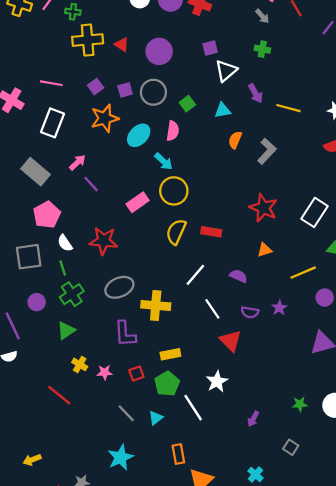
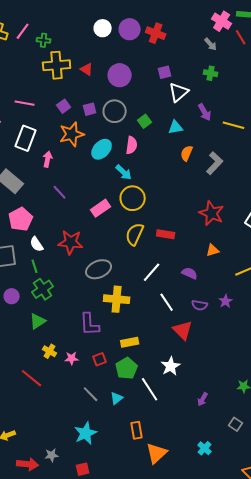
pink arrow: (77, 163) -> (48, 159), moved, turned -35
gray ellipse: (119, 287) -> (99, 269), moved

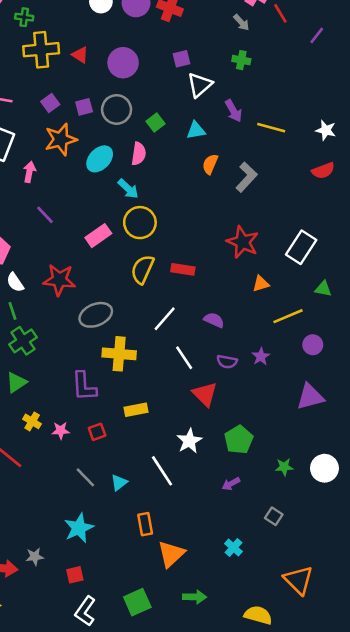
orange triangle: (213, 250) -> (261, 284), moved
green pentagon: (127, 368) -> (239, 440), moved
purple arrow: (203, 399) -> (231, 484), turned 32

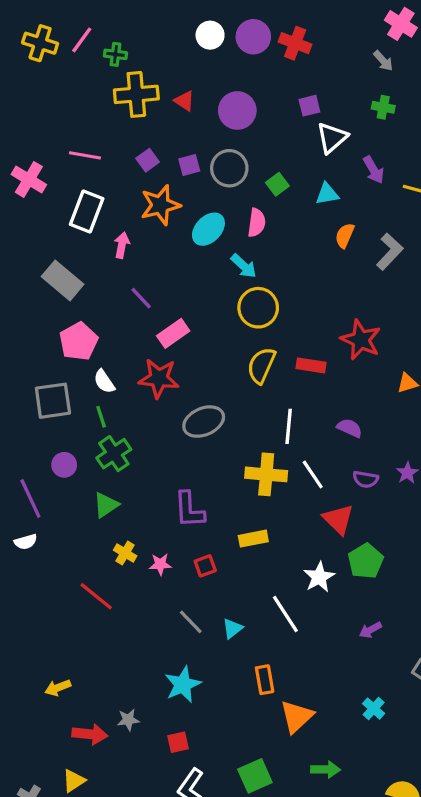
pink rectangle: (98, 236) -> (173, 333), moved
red star: (243, 242) -> (361, 340), moved
white line: (165, 319) -> (289, 426), turned -36
yellow cross: (119, 354) -> (266, 474), moved
green pentagon: (239, 440) -> (366, 561), moved

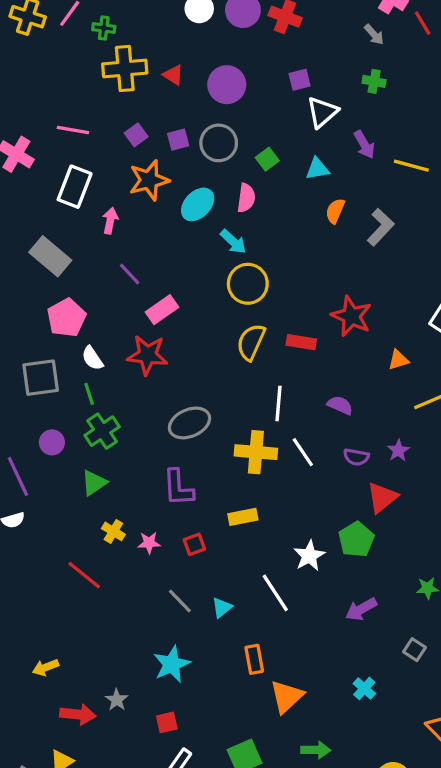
gray ellipse: (204, 422) -> (190, 423), moved
red triangle: (338, 519) -> (382, 497), moved, turned 36
purple arrow: (370, 630) -> (361, 609), size x1.4
gray star: (128, 720) -> (117, 700), turned -30

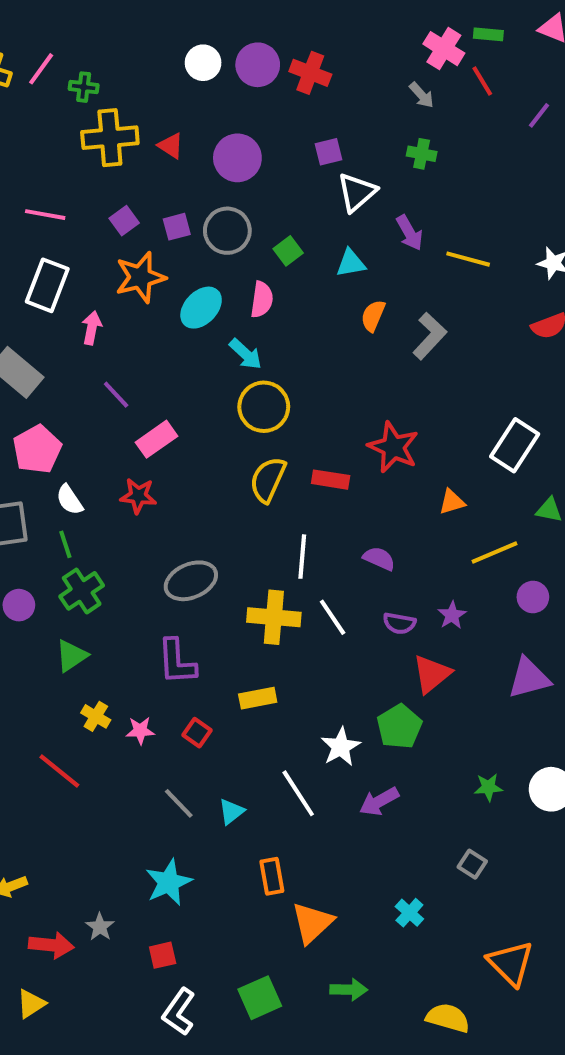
red star: (147, 355) -> (138, 496), size x0.7
red square: (194, 544) -> (197, 733), turned -35
purple arrow: (361, 609) -> (379, 801), moved

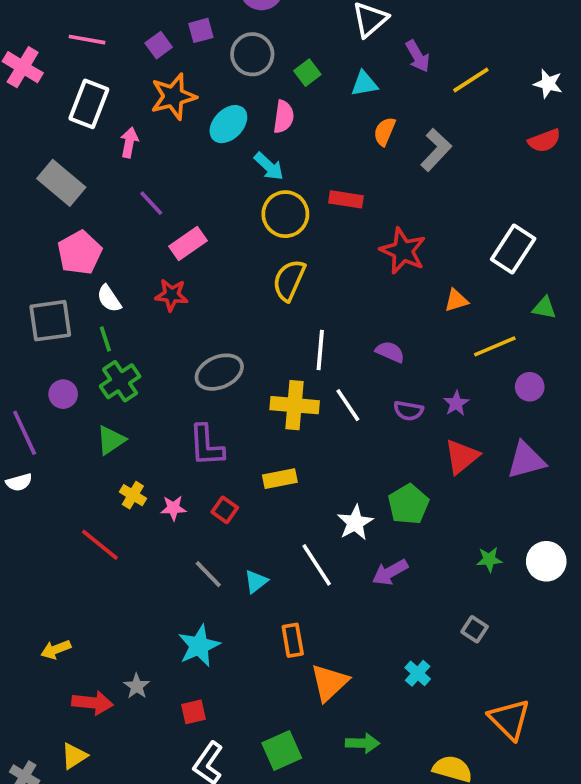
purple square: (177, 227) -> (201, 30), moved
yellow line: (468, 259) -> (471, 80), turned -48
red rectangle: (331, 480) -> (346, 199), moved
red triangle: (432, 674) -> (462, 457), moved

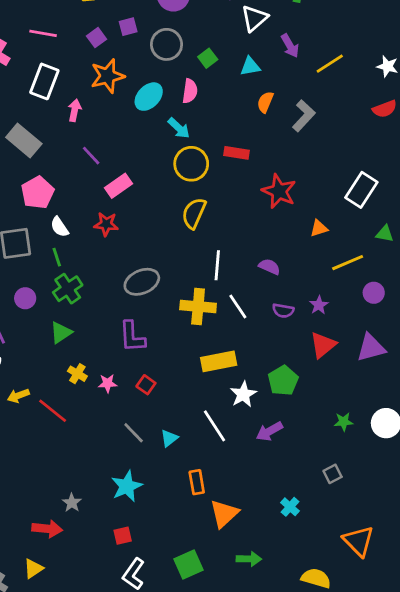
yellow rectangle: (280, 479) -> (219, 361), moved, size x1.4
gray square: (475, 629) -> (333, 474), turned 30
yellow arrow: (56, 649) -> (18, 396), moved
gray star: (137, 686) -> (72, 503), moved

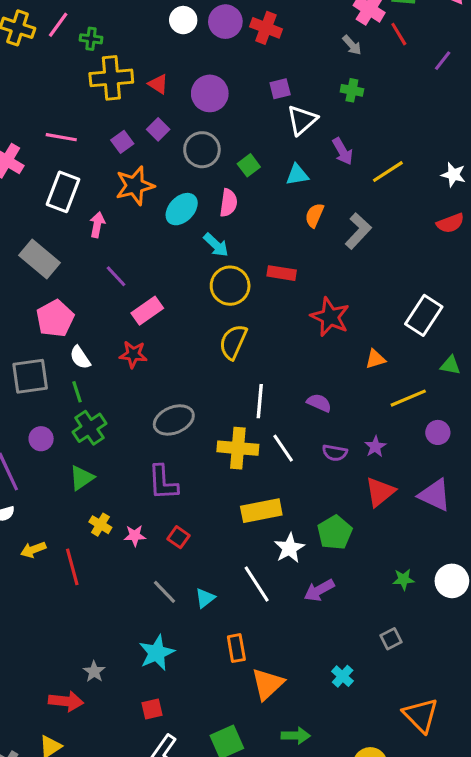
purple square: (128, 27) -> (158, 129), turned -30
purple triangle: (371, 348) -> (435, 495), turned 40
red line: (53, 411) -> (72, 567), turned 36

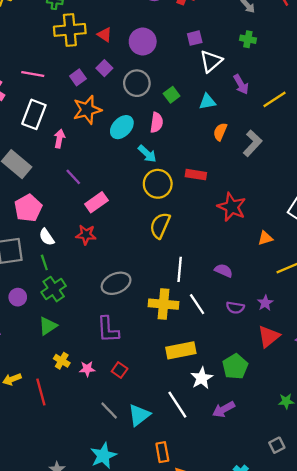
cyan triangle: (205, 598) -> (139, 415), size x1.5

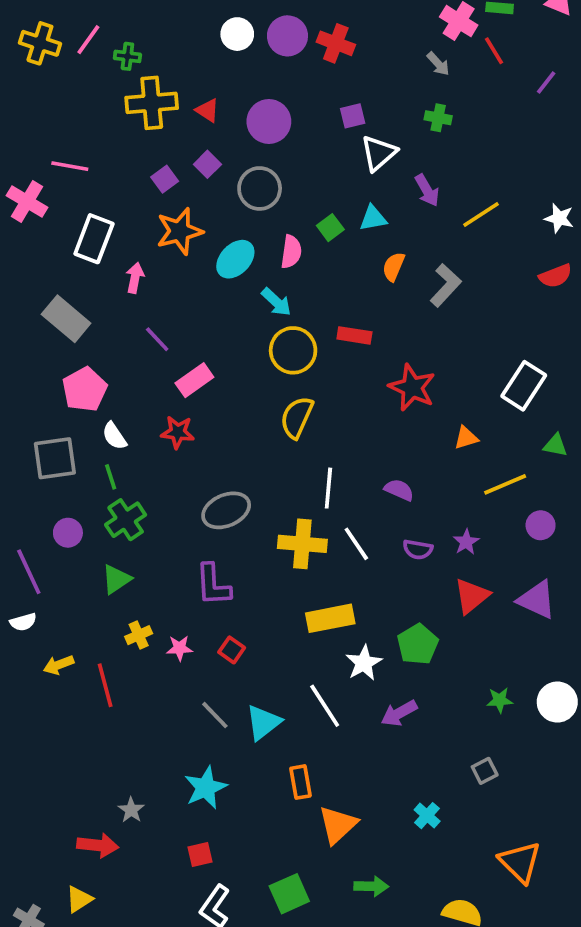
pink line: (33, 74) -> (70, 166), moved
green square: (172, 95) -> (330, 228), moved
yellow cross: (62, 361) -> (139, 635), turned 35

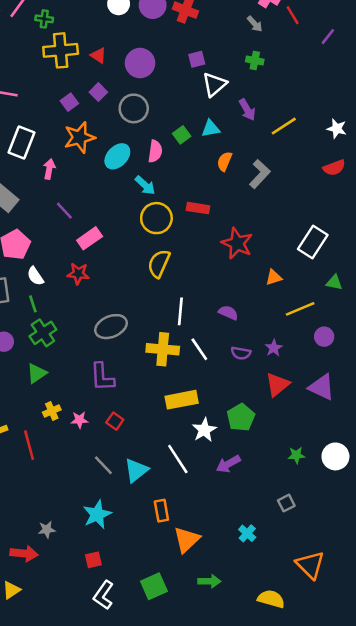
gray star: (131, 810) -> (47, 530), turned 30

